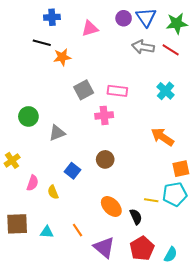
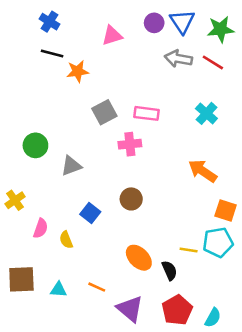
blue cross: (52, 17) -> (49, 22), moved, turned 35
orange square: (181, 169) -> (226, 210), turned 30
orange line: (78, 230) -> (97, 287), turned -32

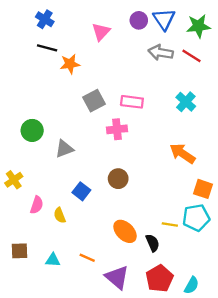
pink triangle: (112, 36) -> (101, 32), turned -30
brown square: (21, 279) -> (19, 251), size x0.7

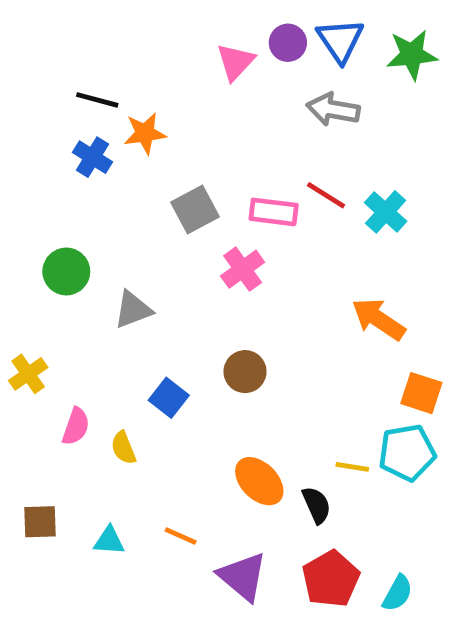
blue cross: (45, 19) -> (92, 157), moved
pink triangle: (101, 32) -> (235, 62), moved
red line: (192, 56) -> (326, 195), moved
pink cross: (117, 129) -> (243, 269), turned -30

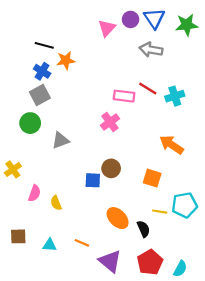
gray square: (195, 210) -> (40, 95), moved
cyan cross: (386, 212) -> (175, 96), turned 30
orange square: (421, 393) -> (152, 178), moved
blue square: (169, 398) -> (93, 180), moved, turned -35

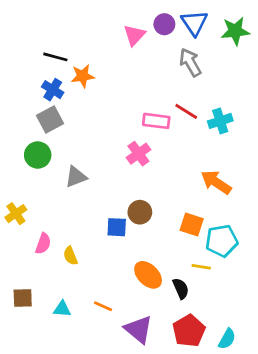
gray arrow: (151, 50) -> (190, 62), turned 50
cyan pentagon: (185, 205) -> (222, 241), moved

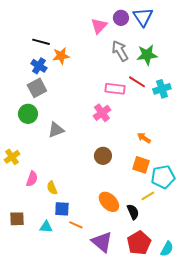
green star: (235, 31) -> (147, 55), moved
gray arrow: (190, 62) -> (120, 51), moved
orange arrow: (216, 182) -> (144, 138), moved, size x0.6
blue square: (117, 227) -> (62, 209), moved
yellow line: (201, 267) -> (148, 196), turned -40

